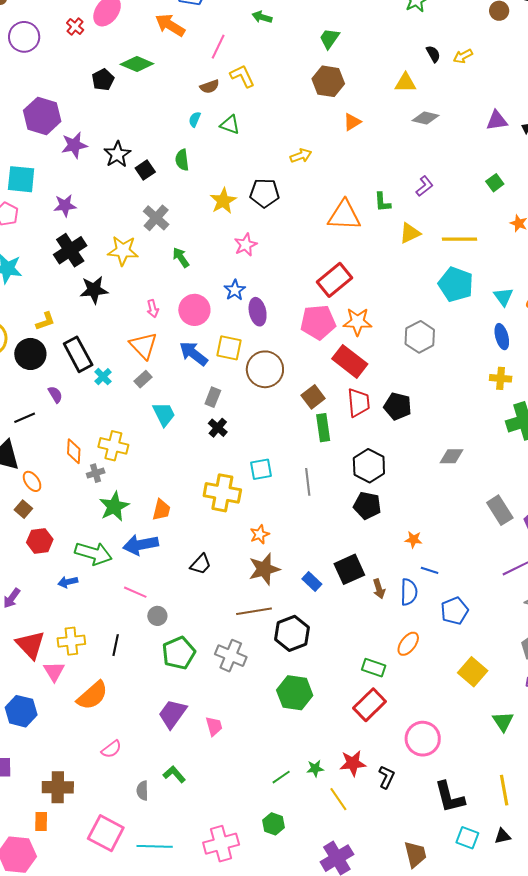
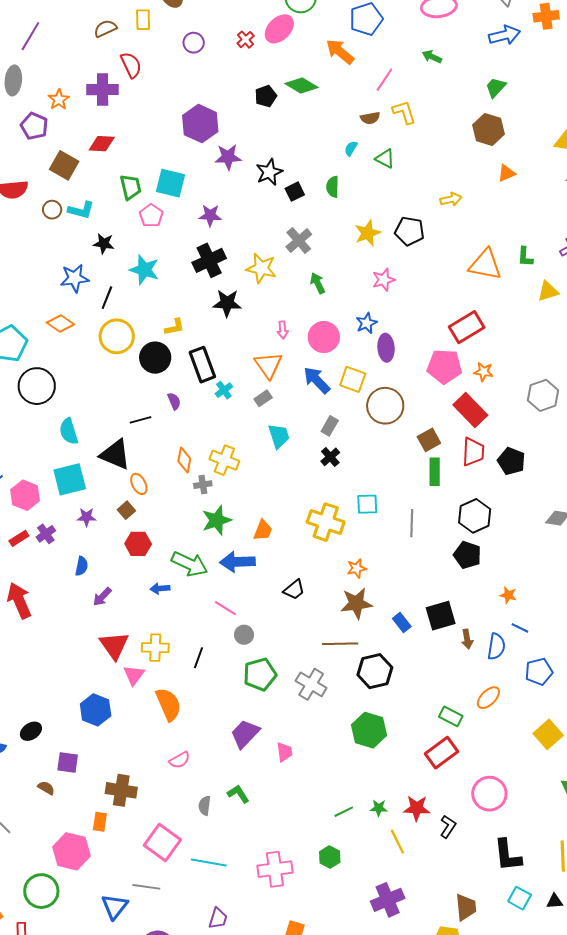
purple circle: (24, 37) -> (194, 43), size x0.7
orange star: (357, 322) -> (484, 372), size x0.7
orange semicircle: (92, 695) -> (168, 704), turned -80

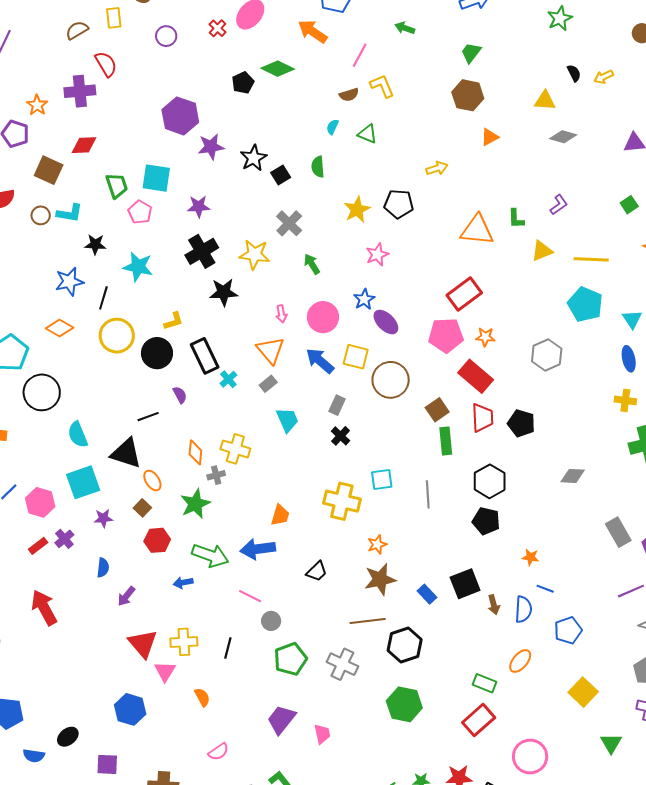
purple ellipse: (386, 348) -> (386, 322), turned -36
green star: (217, 520) -> (195, 504), moved
orange semicircle: (168, 704) -> (202, 697), size x0.6

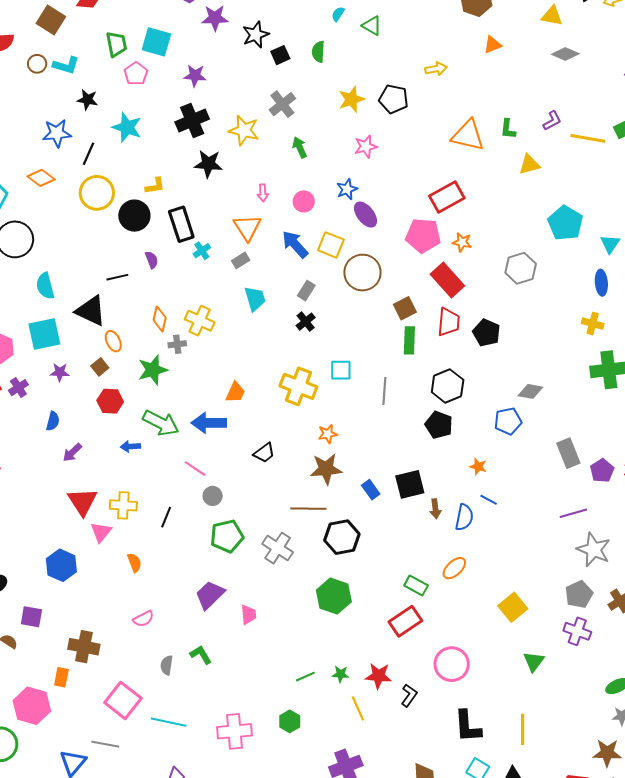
yellow line: (591, 259) -> (588, 138), moved
pink circle: (323, 317) -> (304, 201), size x0.7
blue pentagon: (568, 630) -> (508, 421), moved

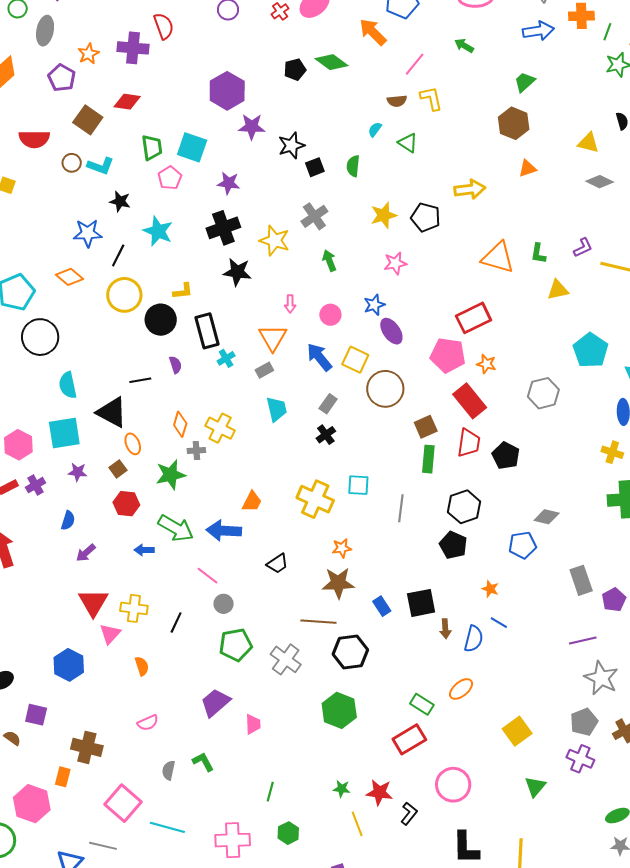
yellow arrow: (436, 69) -> (470, 189), size x1.4
green line: (305, 677) -> (270, 792), moved, turned -54

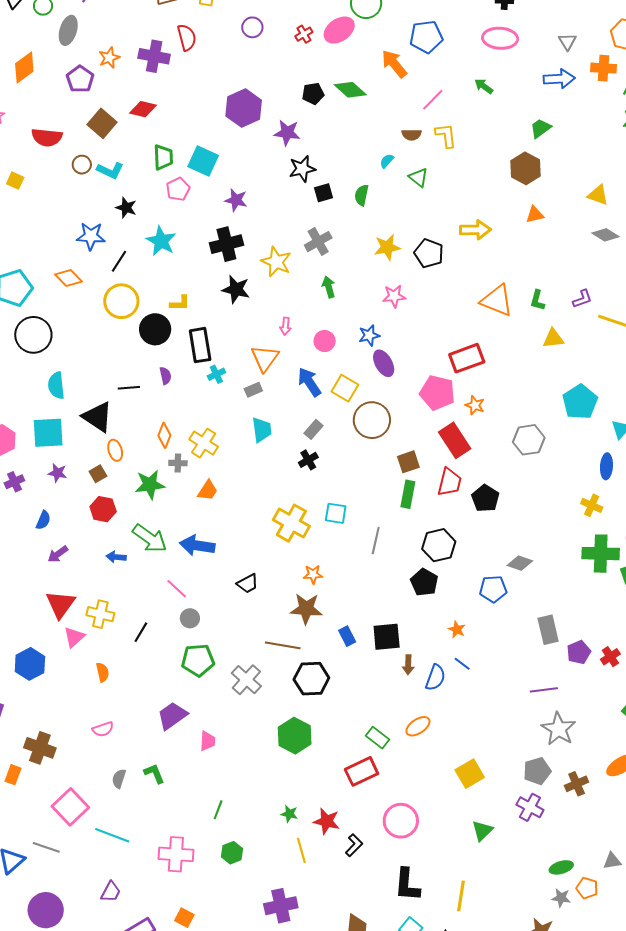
purple star: (252, 127) -> (287, 133), moved
orange trapezoid: (252, 502) -> (208, 490), moved

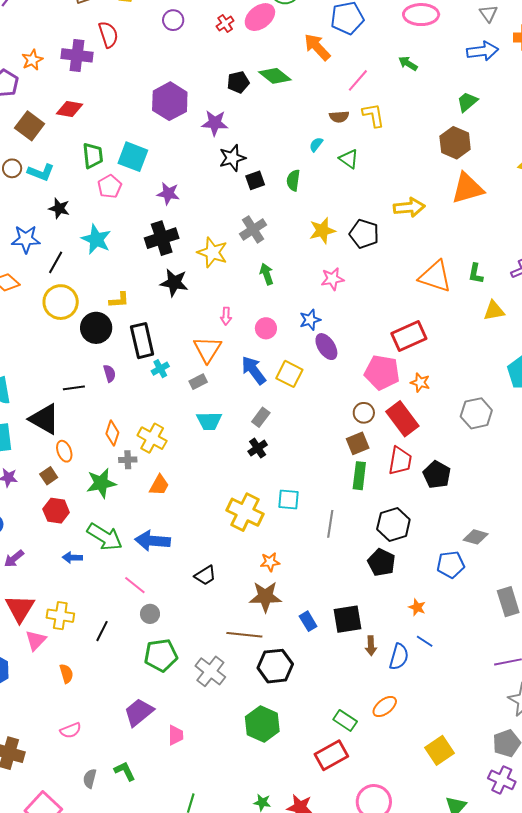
orange triangle: (535, 215) -> (467, 188), size x1.8
brown circle: (372, 420) -> (364, 413), moved, size x0.6
cyan trapezoid: (262, 430) -> (209, 421), turned 100

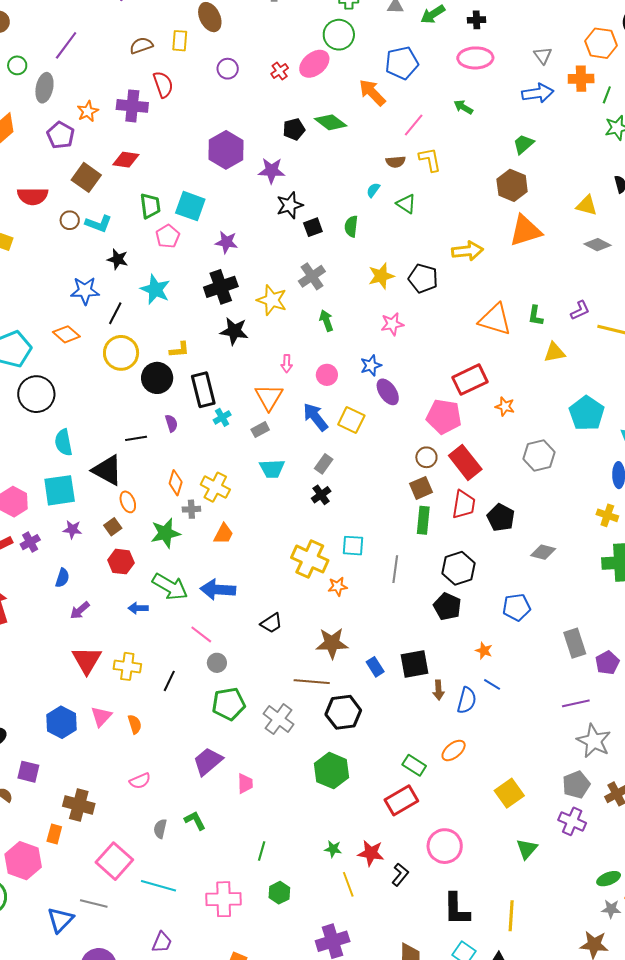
orange star: (420, 382) -> (505, 407), moved
gray diamond: (476, 537) -> (543, 552), moved
orange star: (270, 562) -> (338, 586), moved
pink triangle: (36, 640) -> (101, 716), moved

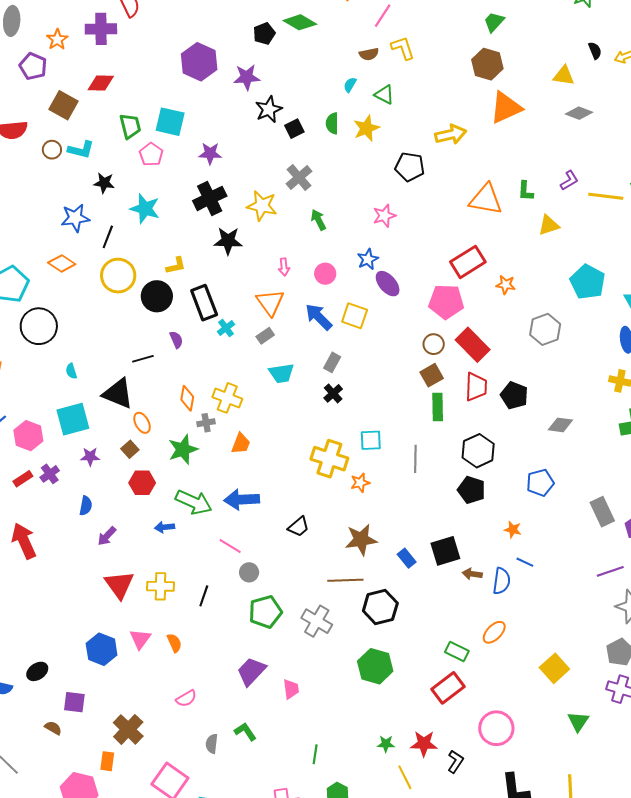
yellow star: (381, 276) -> (366, 128), moved
cyan semicircle: (63, 442) -> (71, 371), size x0.6
brown arrow: (438, 690) -> (472, 574), turned 108
brown cross: (79, 805) -> (128, 729), turned 36

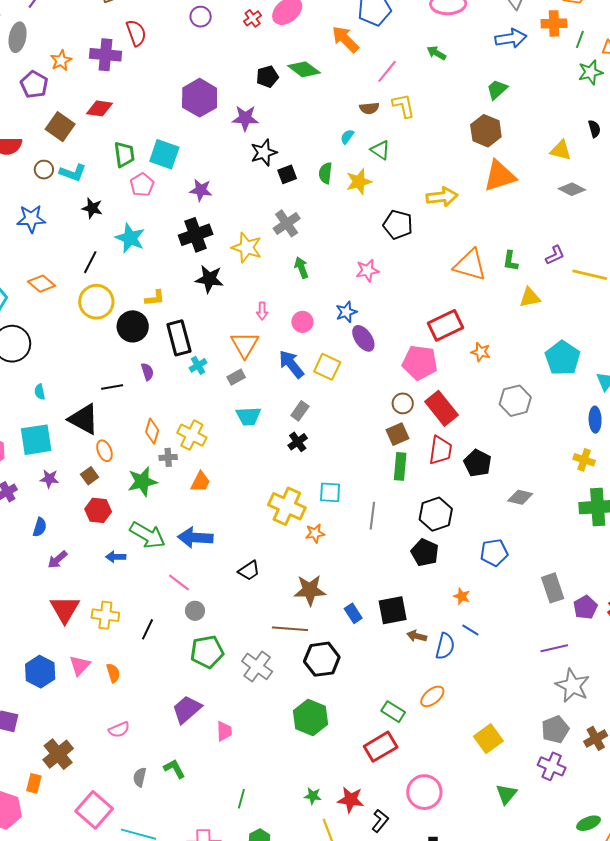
blue star: (75, 218) -> (31, 219), moved

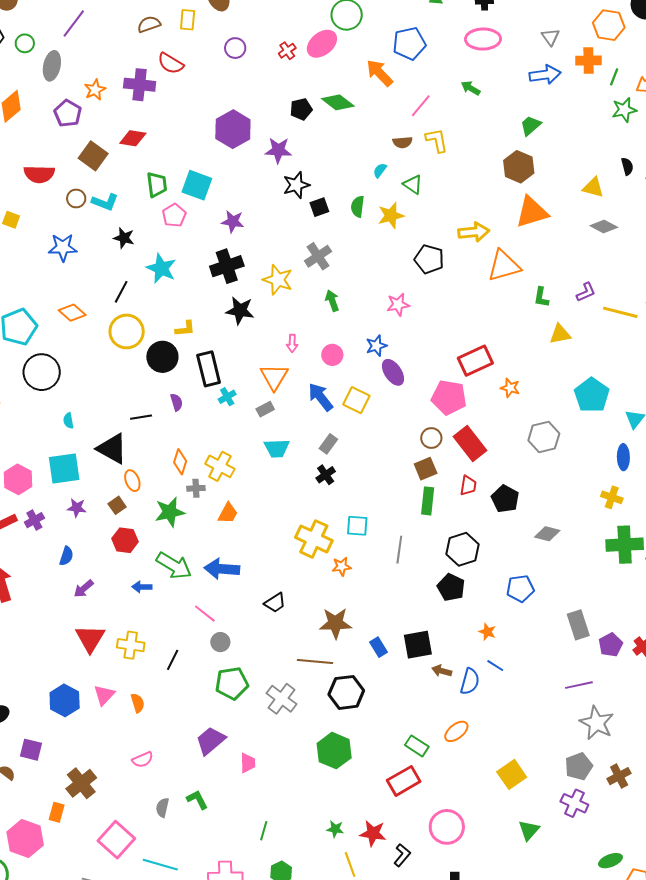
red semicircle: (136, 33) -> (171, 63), turned 140
orange triangle: (470, 265) -> (504, 266), moved, turned -33
red trapezoid: (440, 450) -> (468, 485), size x0.7

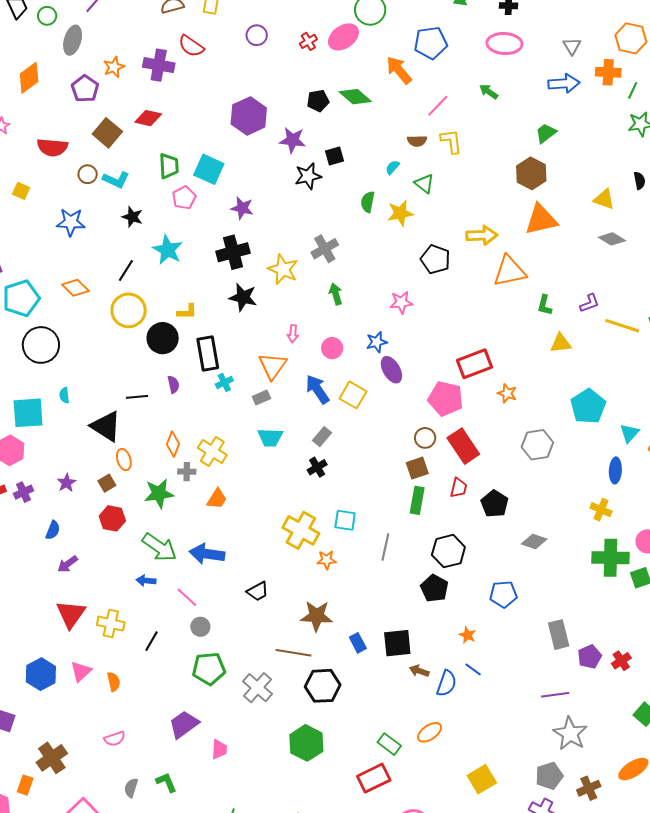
black square: (319, 207) -> (335, 156), moved
cyan square: (64, 468) -> (28, 413), moved
purple star: (77, 508) -> (66, 483), turned 30
blue arrow: (142, 587) -> (146, 581), moved

